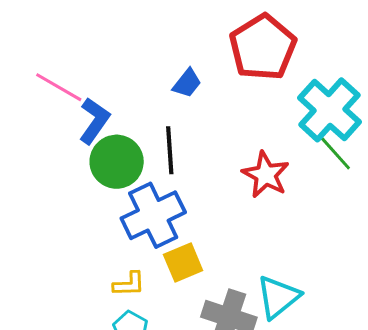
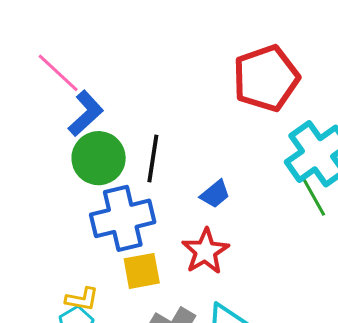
blue trapezoid: (187, 83) -> (215, 194), moved
red star: (266, 175) -> (205, 251), moved
yellow L-shape: (129, 284) -> (82, 299), moved

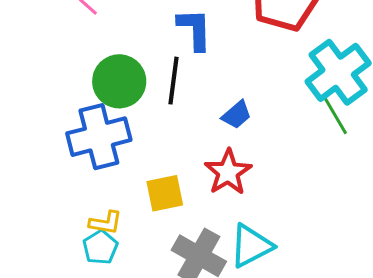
blue L-shape: (86, 113) -> (195, 29), moved, turned -48
blue cross: (123, 218) -> (99, 137), moved

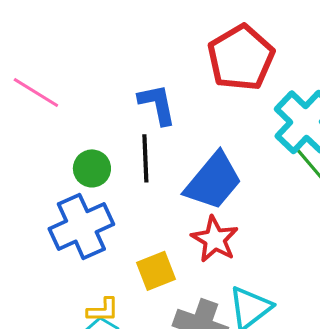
green circle: (119, 81) -> (92, 168), size x0.7
blue trapezoid: (237, 115) -> (213, 181), size x2.0

